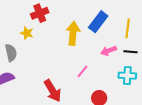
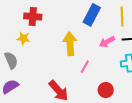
red cross: (40, 13) -> (33, 17), turned 36
yellow arrow: (73, 33) -> (70, 44), moved

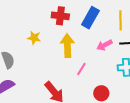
red cross: (33, 17) -> (60, 16), moved
yellow star: (23, 38) -> (34, 38), moved

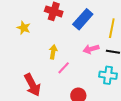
yellow arrow: (67, 46) -> (53, 52), moved, size x0.6

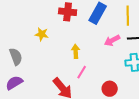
pink line: (64, 68) -> (82, 72), moved

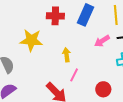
yellow star: (42, 34) -> (31, 40), size x1.6

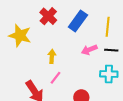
red cross: (55, 16) -> (48, 16), turned 30

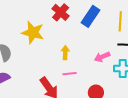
pink arrow: (89, 50) -> (102, 57), moved
pink line: (55, 78) -> (70, 74), turned 48

